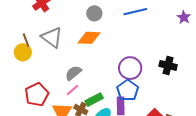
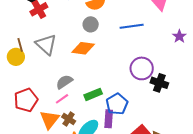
purple circle: (130, 68) -> (142, 68), moved
green rectangle: (94, 100) -> (93, 94), moved

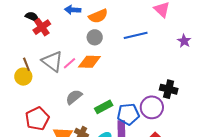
purple circle: (142, 68) -> (152, 107), moved
pink line: (62, 99) -> (69, 63), moved
blue pentagon: (117, 104) -> (128, 114), turned 30

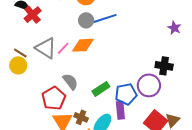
blue line: (136, 35) -> (105, 18), moved
purple star: (184, 41) -> (174, 28), moved
brown line: (26, 64) -> (20, 53), turned -32
gray semicircle: (74, 97) -> (70, 82), turned 96
red pentagon: (37, 119) -> (54, 98), moved

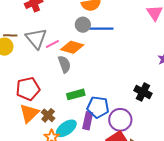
brown line: (20, 53) -> (10, 35), turned -48
gray semicircle: (70, 82) -> (64, 64), moved
purple circle: (149, 85) -> (120, 120), moved

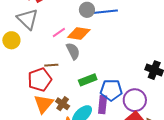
brown line: (10, 35) -> (51, 65), moved
gray triangle: (36, 38) -> (27, 19), moved

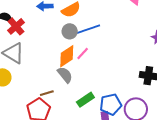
pink line: (59, 32) -> (83, 53), moved
orange diamond: (79, 33) -> (67, 56), turned -30

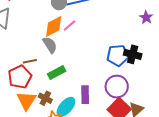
green rectangle: (85, 100) -> (57, 72), moved
blue pentagon: (111, 104) -> (118, 55), moved

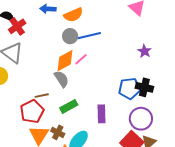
purple star: (146, 17) -> (145, 51), moved
purple circle: (117, 87) -> (141, 119), moved
purple rectangle: (85, 95) -> (101, 114), moved

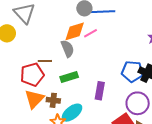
brown cross: (58, 132) -> (53, 100), turned -32

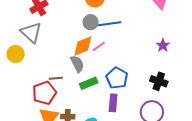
blue pentagon: (132, 71) -> (117, 78), moved, turned 30
green rectangle: (69, 77) -> (89, 83), moved

